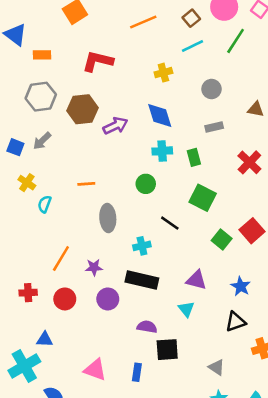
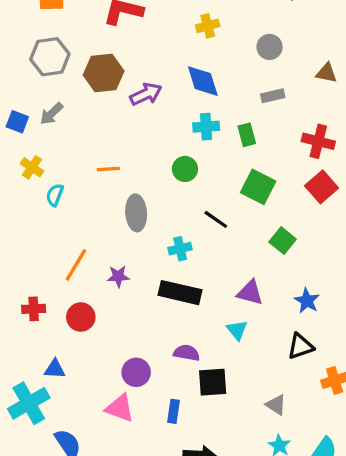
red cross: (249, 162) -> (318, 141), turned -30
red square: (252, 231) -> (322, 187), moved
purple circle: (108, 299) -> (136, 372), moved

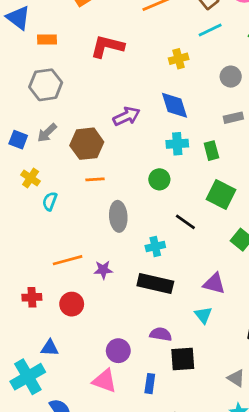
brown hexagon: (104, 73) -> (87, 144), moved
orange line: (76, 265) -> (68, 260), turned 44

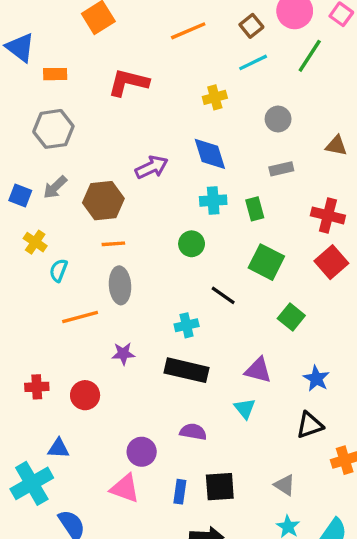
gray ellipse: (118, 216) -> (120, 285), moved
orange line: (68, 260) -> (80, 317), moved
black square: (183, 359) -> (220, 487), moved

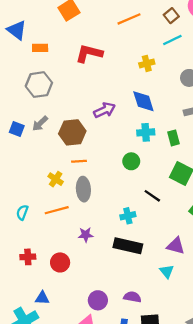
yellow cross: (35, 242) -> (56, 179), moved
cyan semicircle: (58, 270) -> (22, 212), moved
purple semicircle: (193, 432) -> (132, 297), moved

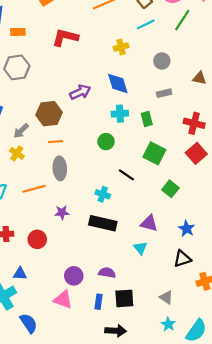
gray arrow: (40, 123) -> (21, 131), moved
yellow cross: (56, 179) -> (17, 153), moved
cyan cross: (128, 216) -> (103, 194), turned 32

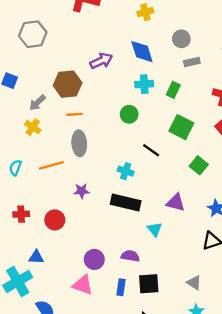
gray circle: (162, 61) -> (181, 39), moved
green rectangle: (147, 119) -> (173, 90), turned 40
cyan triangle: (140, 248) -> (155, 229), moved

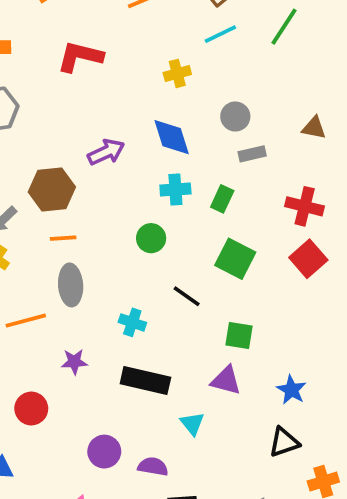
green square: (199, 165) -> (239, 336), moved, turned -30
cyan cross: (126, 171) -> (132, 322), moved
purple circle: (94, 259) -> (104, 452), moved

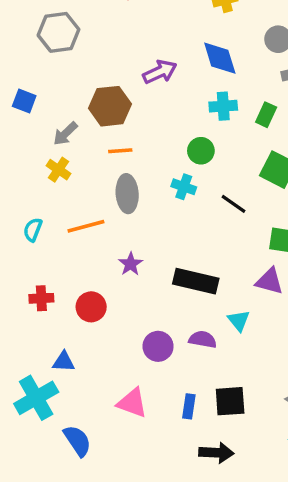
cyan cross: (132, 322) -> (184, 187), moved
purple star: (74, 362) -> (131, 264), turned -30
purple semicircle: (153, 467) -> (203, 339), moved

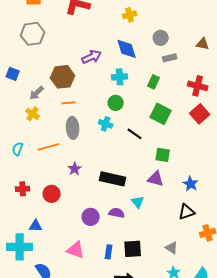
cyan cross: (223, 106) -> (120, 77), moved
cyan cross: (36, 398) -> (20, 247), turned 30

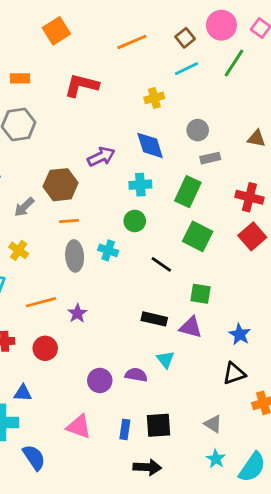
green rectangle: (154, 82) -> (188, 192), size x1.5
yellow cross: (33, 114) -> (19, 250), moved
cyan cross: (106, 124) -> (108, 250), moved
orange line: (49, 147) -> (41, 302), moved
black rectangle: (113, 179) -> (154, 319), moved, size x0.7

